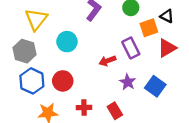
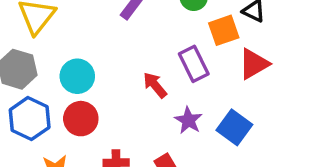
cyan circle: (67, 42) -> (77, 76), moved
red arrow: (107, 61) -> (155, 85), turned 70

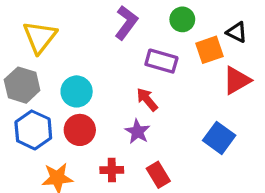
purple rectangle: (194, 64) -> (161, 61), moved, turned -48
purple star: (188, 120) -> (137, 132), moved

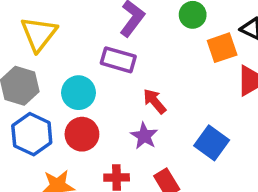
purple rectangle: (161, 61) -> (118, 60), moved
blue square: (219, 138) -> (212, 143), moved

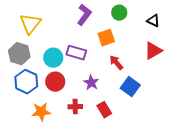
orange square: (222, 48) -> (106, 38), moved
purple rectangle: (118, 60) -> (76, 53), moved
red arrow: (155, 101) -> (116, 63), moved

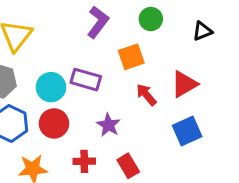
black triangle: (153, 21) -> (202, 31), turned -48
red triangle: (153, 51) -> (184, 84), moved
blue square: (130, 87) -> (187, 131), moved, turned 30

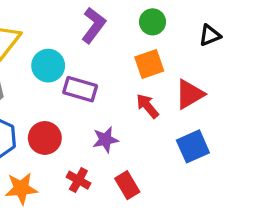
orange square: (131, 57) -> (149, 64), moved
cyan circle: (51, 87) -> (48, 66), moved
purple star: (108, 125) -> (105, 140), turned 30
red cross: (84, 161) -> (78, 180), turned 30

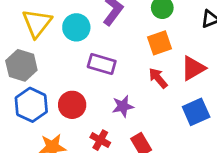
cyan circle: (48, 66) -> (76, 27), moved

